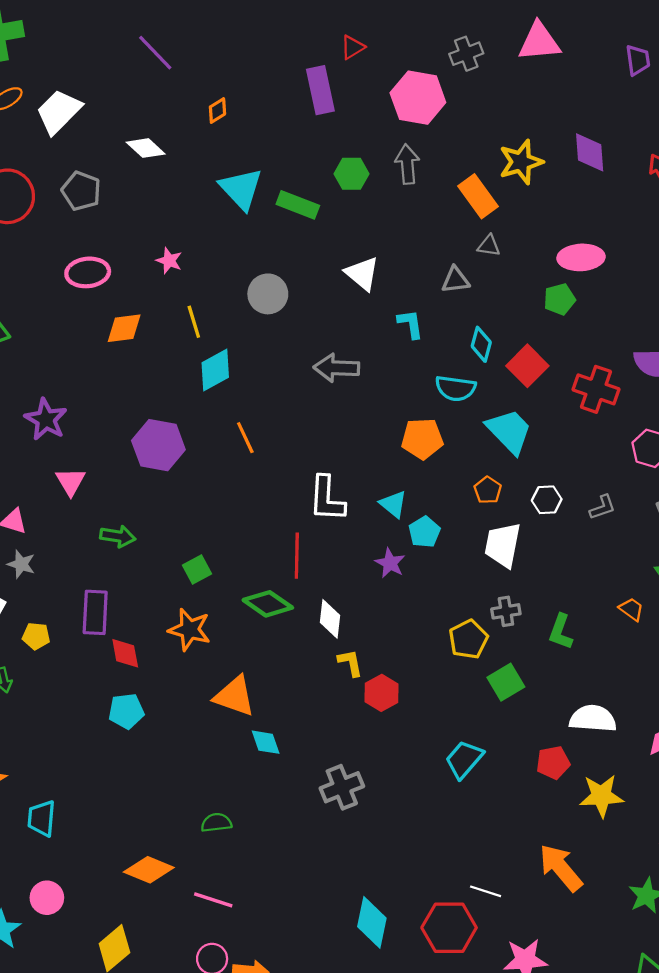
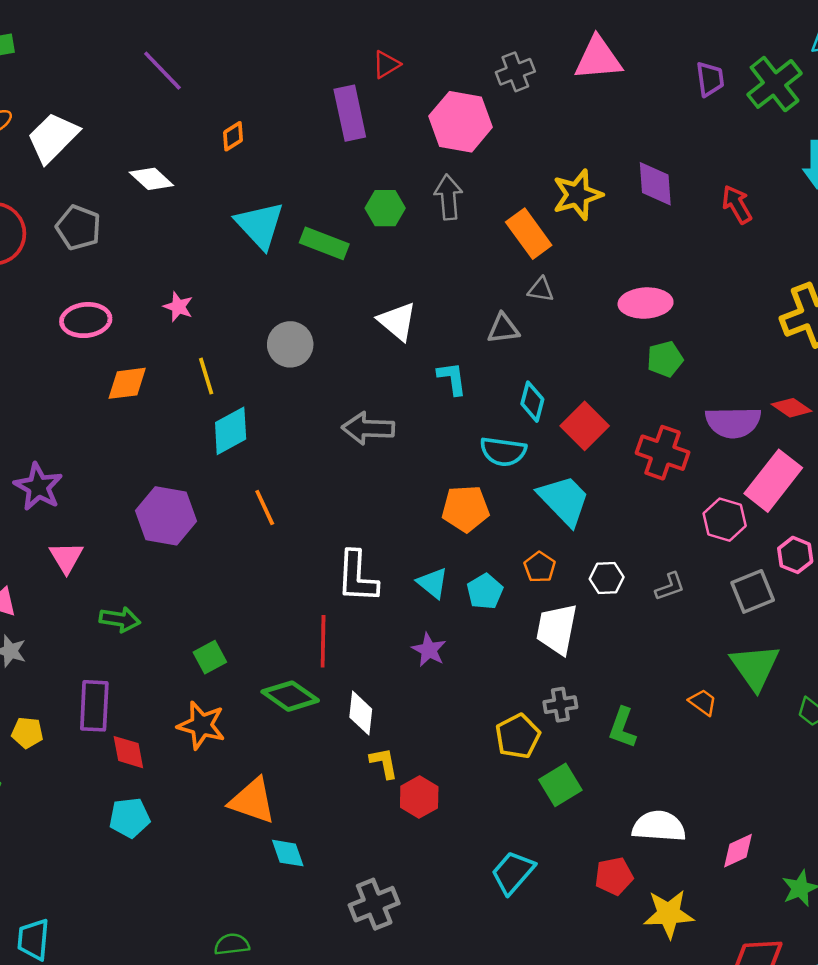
green pentagon: (560, 299) -> (665, 359), moved
cyan pentagon: (424, 532) -> (485, 591), moved

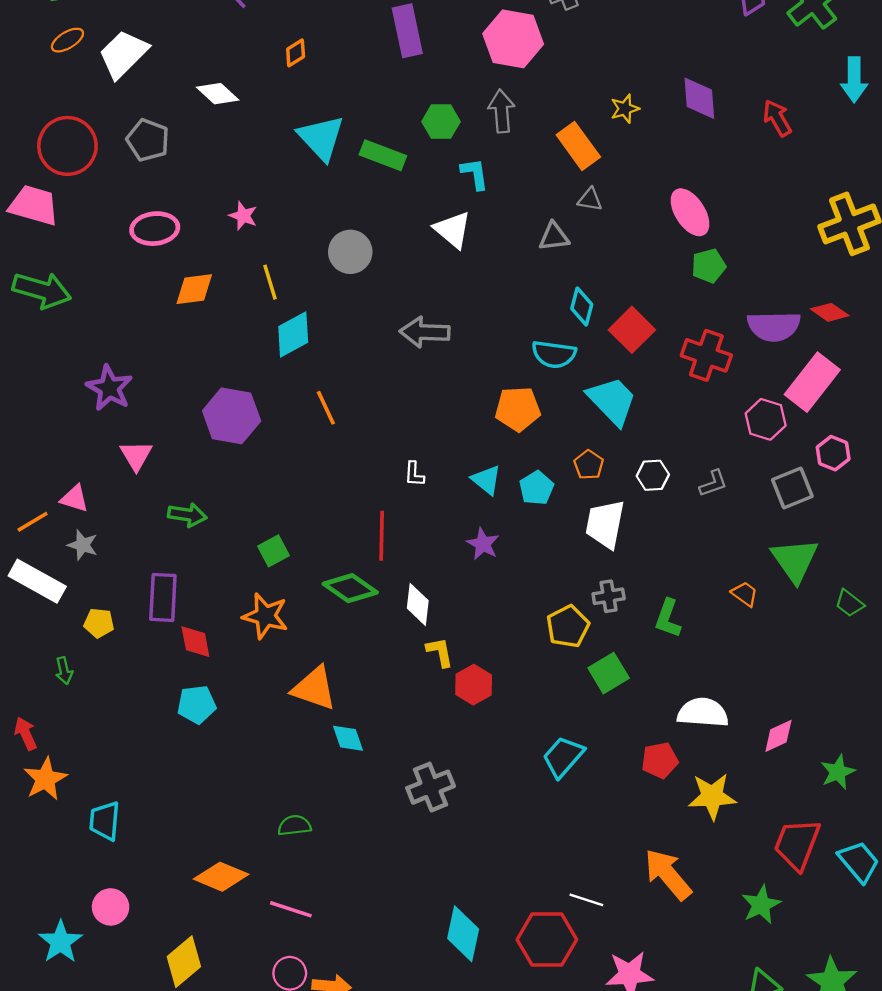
yellow star: (577, 195) -> (625, 109), size x0.6
pink ellipse: (646, 303) -> (690, 212), turned 60
cyan L-shape: (452, 378) -> (475, 174), moved
white L-shape: (357, 577) -> (414, 474), size x0.5

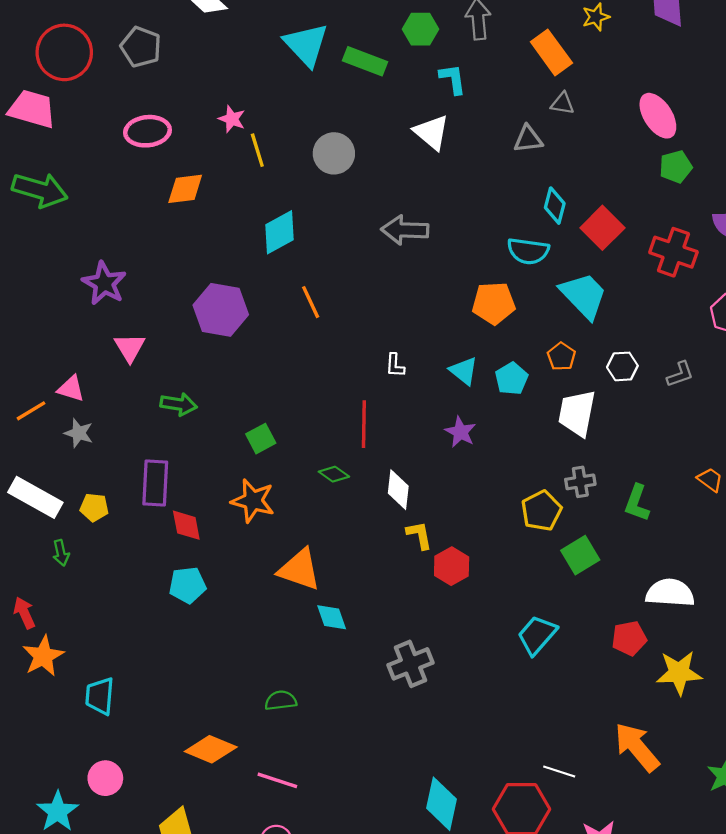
yellow line: (270, 282) -> (257, 150), moved
white rectangle: (37, 581) -> (35, 497), moved
green diamond: (350, 588) -> (334, 474), size x0.6

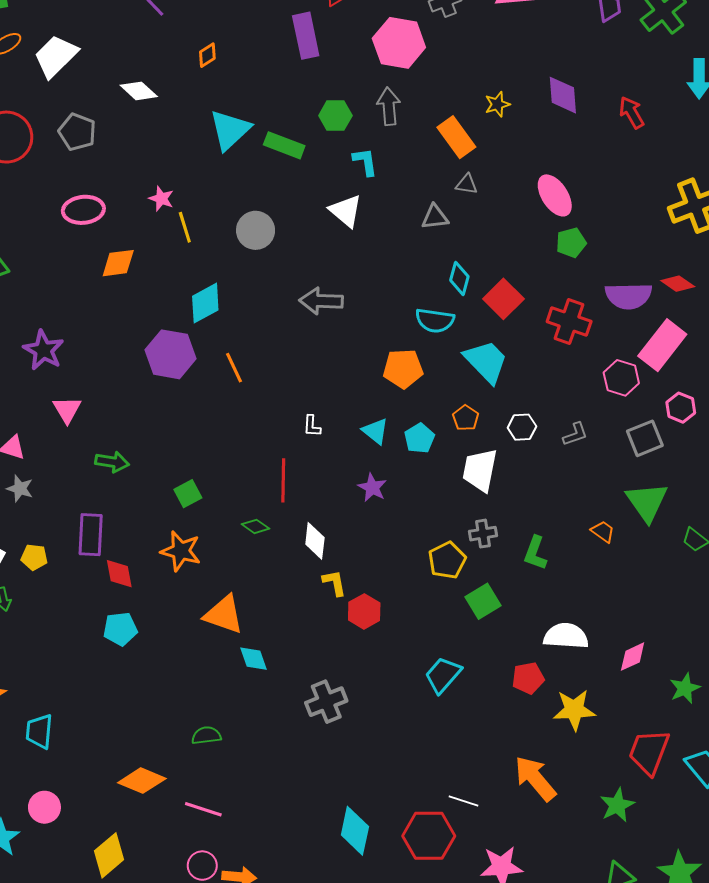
cyan triangle: (306, 45) -> (230, 130), turned 30
purple hexagon: (221, 310) -> (170, 354), moved

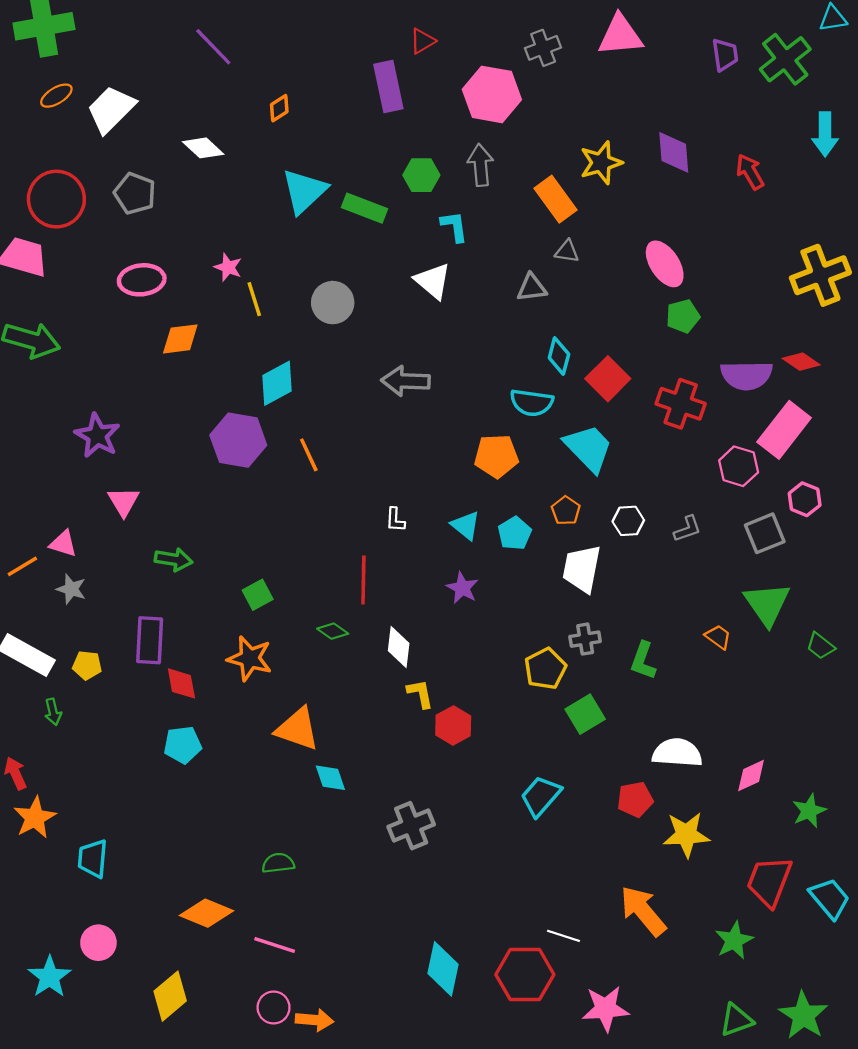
yellow star: (497, 104) -> (601, 163), size x1.5

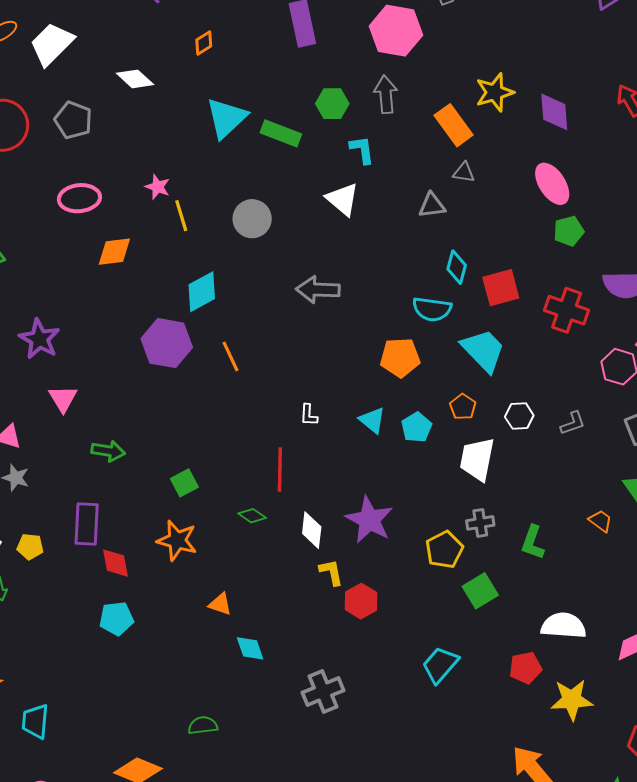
purple diamond: (674, 152) -> (554, 112), moved
red square: (608, 379) -> (501, 288), turned 30
purple star: (462, 588) -> (369, 520), moved, size x1.6
orange triangle: (297, 729) -> (220, 604), size x0.6

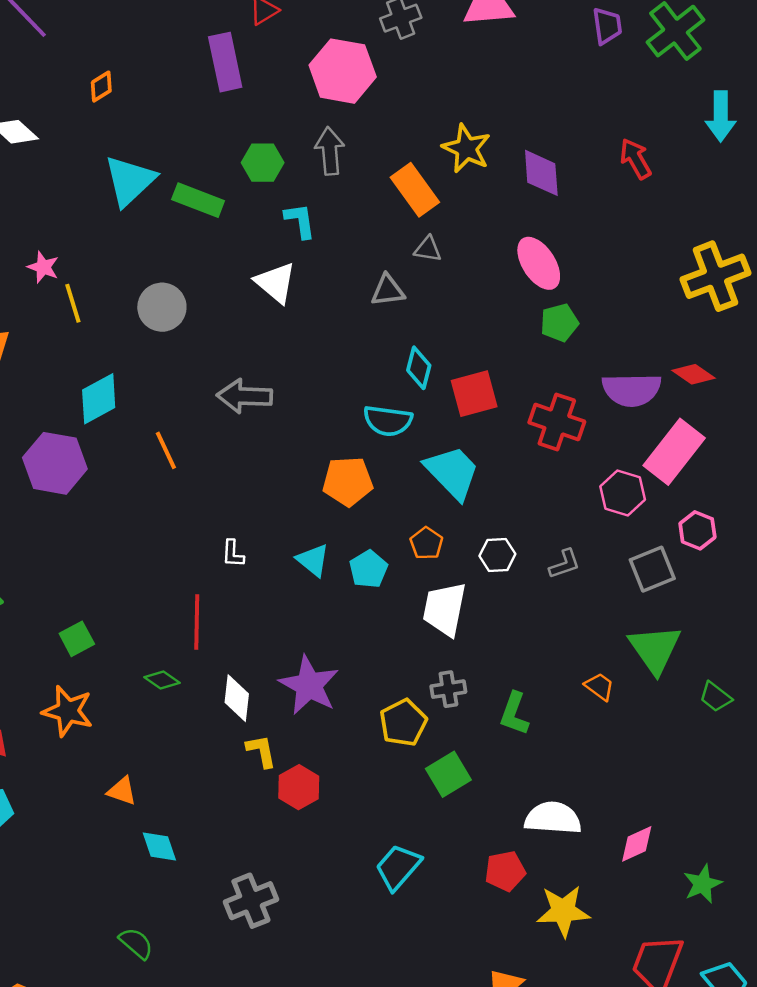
yellow star: (495, 92) -> (466, 148), turned -30
orange line: (231, 356) -> (166, 450), moved
green semicircle: (203, 725) -> (136, 943), moved, turned 48

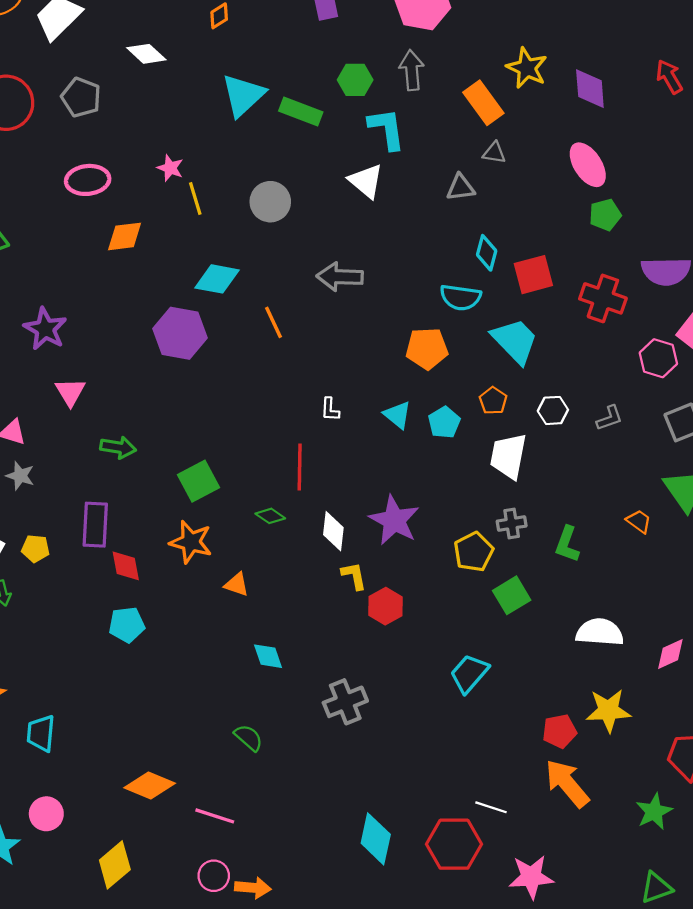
cyan L-shape: (300, 221) -> (387, 129), size x1.4
cyan diamond: (99, 399) -> (217, 279), turned 39
green square: (77, 639) -> (199, 481), size x1.4
orange triangle: (122, 791) -> (237, 584), moved
red pentagon: (505, 871) -> (559, 731), moved

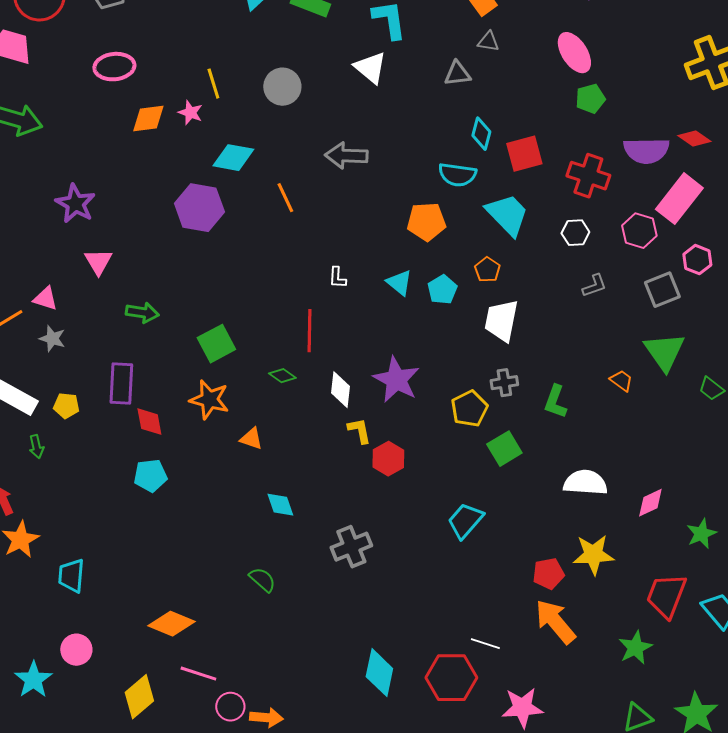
pink star: (170, 168) -> (190, 113), moved
white hexagon: (553, 410) -> (575, 233), moved
pink line: (215, 816) -> (198, 674), moved

